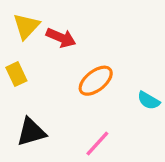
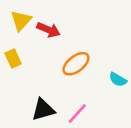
black triangle: (31, 132) -> (43, 110), moved

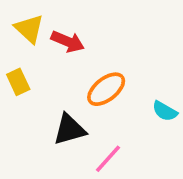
yellow triangle: (21, 21) -> (29, 29), turned -30
black triangle: (43, 110) -> (69, 129), moved

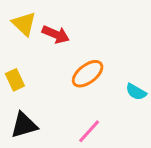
yellow rectangle: (18, 82) -> (15, 80), moved
black triangle: (69, 129) -> (24, 125), moved

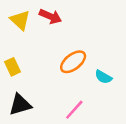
red arrow: (56, 34) -> (50, 16), moved
cyan semicircle: (136, 92) -> (103, 77), moved

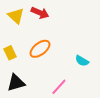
orange ellipse: (73, 62) -> (40, 49), moved

